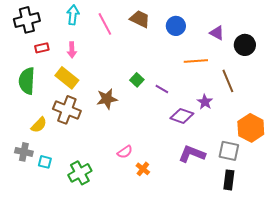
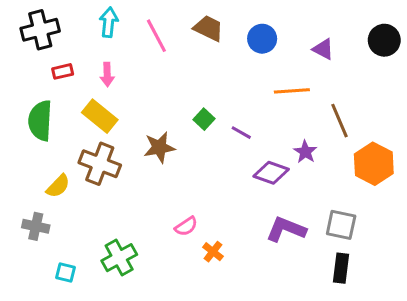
black circle: (245, 45) -> (384, 40), moved
orange hexagon: (251, 128) -> (374, 164), moved
cyan square: (45, 162) -> (66, 273), moved

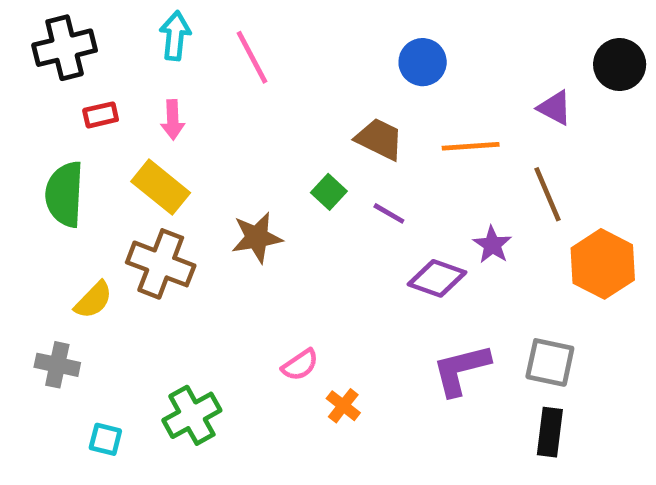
brown trapezoid: (209, 28) -> (379, 139), moved
purple triangle: (323, 49) -> (555, 108), moved
purple L-shape: (286, 229) -> (461, 370), turned -36

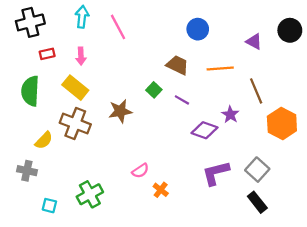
purple triangle: (555, 108) -> (254, 42), moved
gray square: (550, 362) -> (257, 170), turned 30
black rectangle: (550, 432) -> (257, 202), turned -45

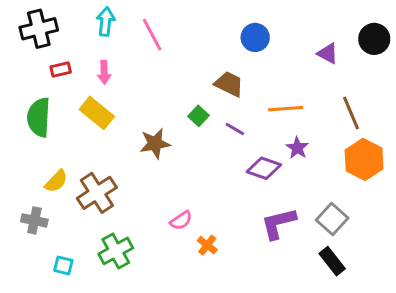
orange line: (220, 68) -> (286, 109), moved
brown line: (256, 91) -> (351, 113), moved
brown cross: (75, 124) -> (97, 193), moved, turned 36

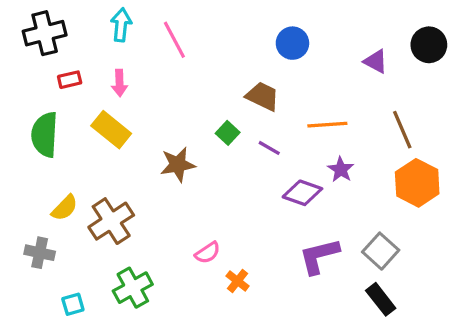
cyan square: (63, 265) -> (73, 304), turned -30

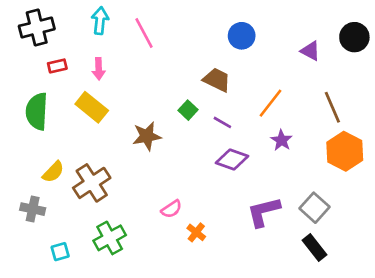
orange line: (327, 125) -> (271, 103), turned -48
purple diamond: (302, 193) -> (232, 160), moved

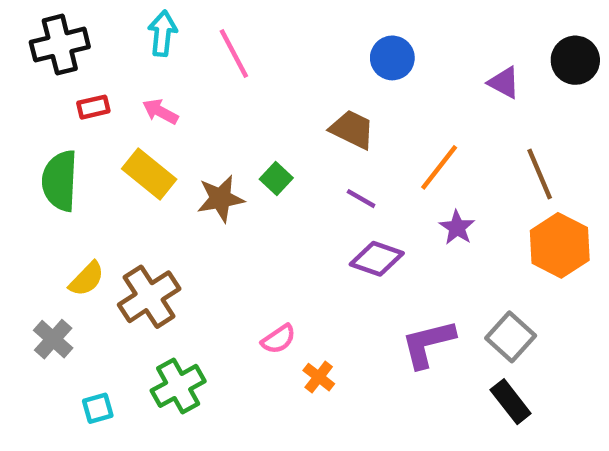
pink arrow: (99, 69) -> (160, 112), turned 120
green square: (188, 110) -> (276, 178), moved
brown star: (147, 136) -> (221, 199), moved
gray cross: (33, 209) -> (53, 339), turned 30

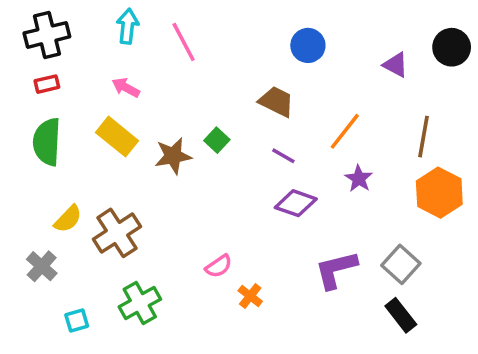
red rectangle: (93, 107) -> (47, 84), moved
brown line: (540, 174) -> (424, 137), turned 33

